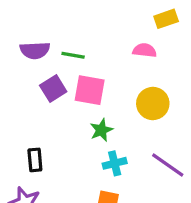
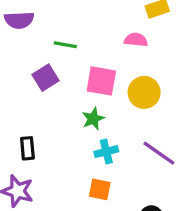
purple semicircle: (35, 50) -> (19, 20), moved
pink square: (90, 90) -> (101, 81), moved

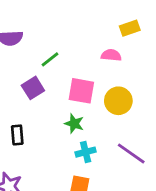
green line: (65, 45) -> (50, 59), turned -48
green star: (93, 119) -> (74, 124), turned -30
black rectangle: (27, 148) -> (17, 135), moved

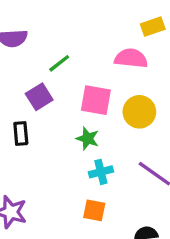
pink semicircle: (111, 55) -> (131, 58), size x1.4
black rectangle: (17, 135) -> (21, 134), moved

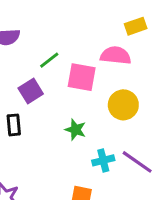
pink square: (96, 100) -> (82, 77), moved
cyan cross: (101, 172) -> (103, 160), moved

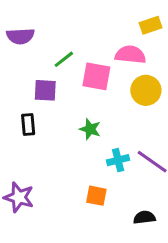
purple square: (31, 91) -> (45, 90), turned 35
yellow circle: (123, 105) -> (146, 90), moved

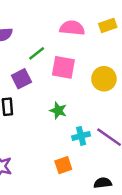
pink semicircle: (130, 55) -> (72, 28), moved
purple square: (45, 90) -> (21, 79), turned -30
orange square: (96, 196) -> (63, 165), turned -30

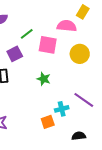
yellow rectangle: (108, 25) -> (83, 12), turned -40
pink semicircle: (72, 28) -> (67, 26), moved
cyan cross: (81, 136) -> (62, 109), moved

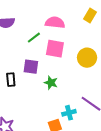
pink semicircle: (67, 26) -> (55, 23), moved
purple square: (15, 54) -> (31, 67), moved, turned 35

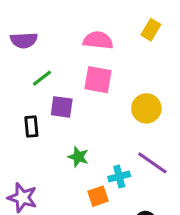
green line: (34, 38) -> (42, 78), moved
yellow circle: (87, 58) -> (146, 108), moved
green star: (51, 83) -> (78, 157), moved

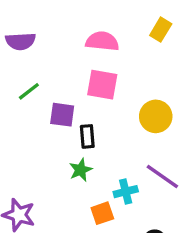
green line: (42, 78) -> (29, 91), moved
black rectangle: (31, 127) -> (87, 136), moved
green star: (78, 157) -> (81, 170), turned 30

